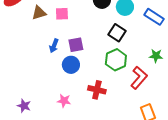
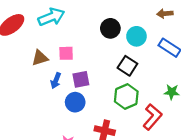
brown triangle: (39, 13) -> (40, 58), moved
pink square: (62, 14) -> (66, 53), moved

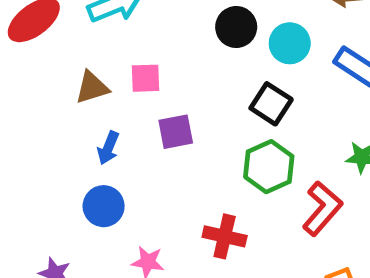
blue arrow: (56, 81) -> (108, 148), moved
blue circle: (75, 102) -> (104, 206), moved

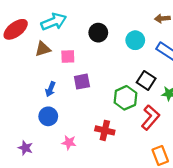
black circle: (236, 27) -> (98, 33), moved
brown triangle: (92, 87) -> (43, 49), moved
black square: (271, 104) -> (146, 80), moved

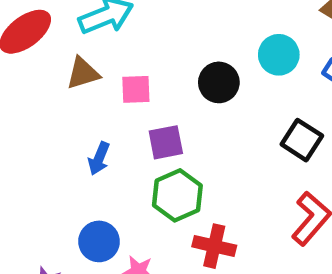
black circle: (98, 33) -> (219, 82), moved
green hexagon: (125, 98) -> (177, 195), moved
blue circle: (48, 116) -> (99, 241), moved

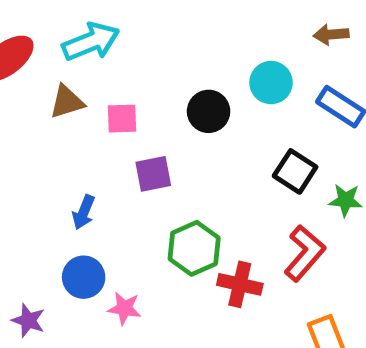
blue arrow: (99, 158) -> (84, 212), moved
green hexagon: (177, 195) -> (194, 248), moved
red cross: (214, 246) -> (240, 284), moved

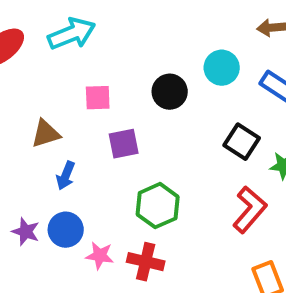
brown triangle: (67, 102) -> (46, 134), moved
red cross: (240, 284) -> (146, 262), moved
purple star: (28, 320) -> (26, 232), moved

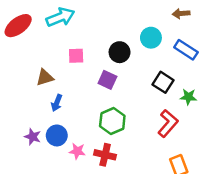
purple square: (124, 144) -> (107, 80), moved, turned 36

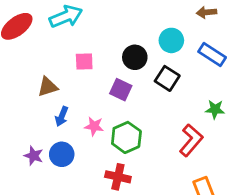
black square: (163, 82) -> (167, 78), moved
pink star: (77, 151) -> (94, 126), moved

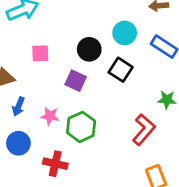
red cross: (118, 177) -> (55, 164), moved

